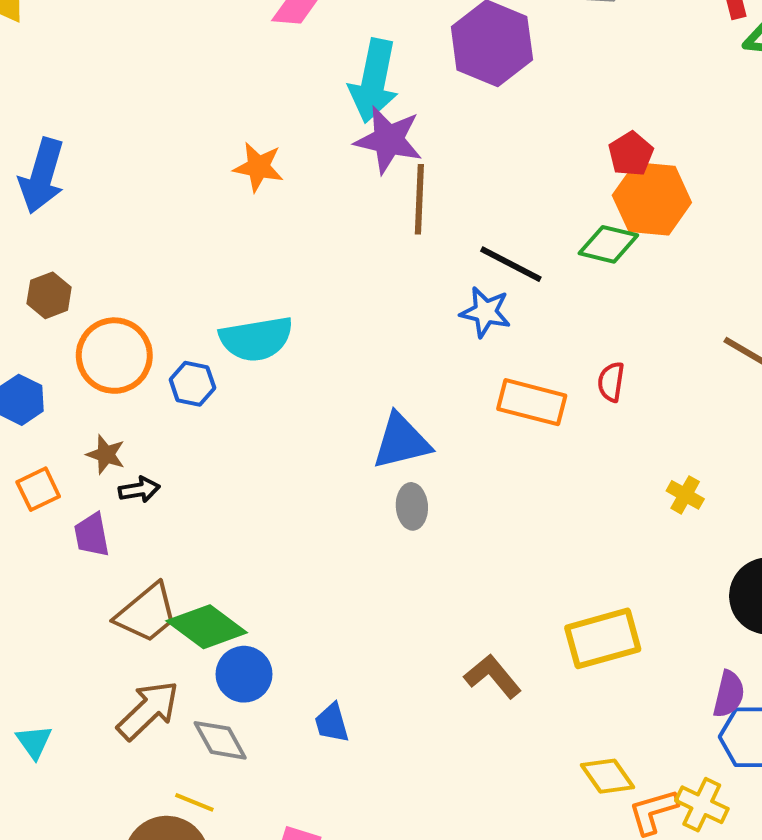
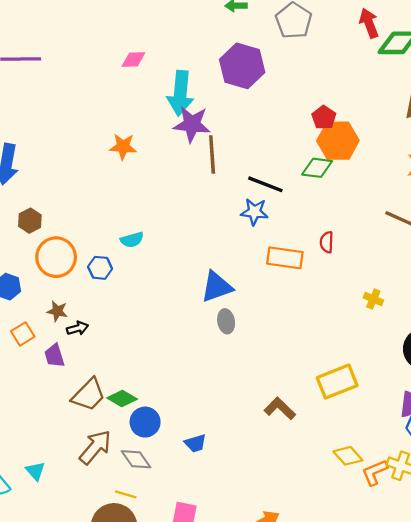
brown hexagon: (49, 295) -> (30, 221), moved
cyan semicircle: (256, 339) -> (132, 240), size x0.6
green diamond: (207, 627) -> (122, 399), size x0.7
blue trapezoid: (332, 723) -> (195, 443), turned -85

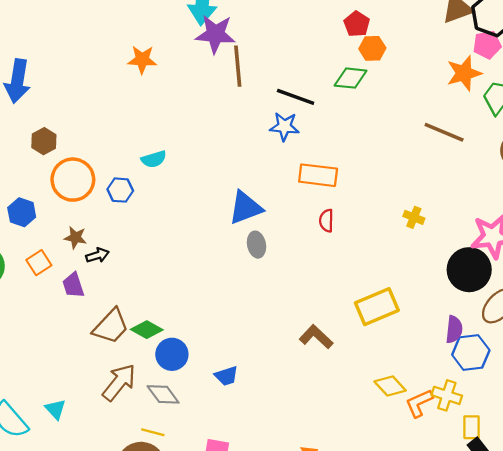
orange hexagon: (338, 141) -> (372, 48), size x0.6
red semicircle: (327, 242) -> (326, 221), moved

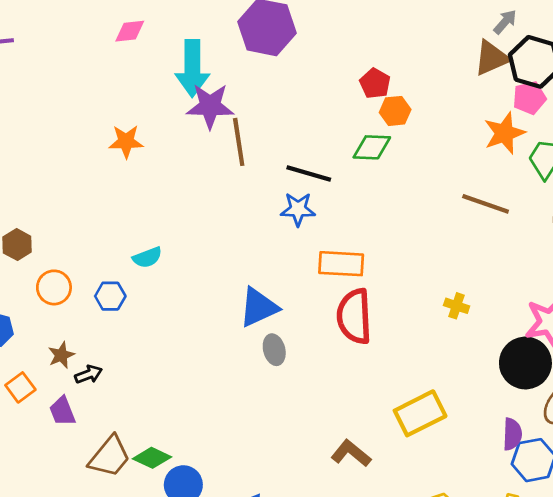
orange circle: (73, 180) -> (54, 287), size x0.7
red semicircle: (326, 221) -> (354, 316), size x2.0
brown star: (75, 237) -> (61, 355), turned -30

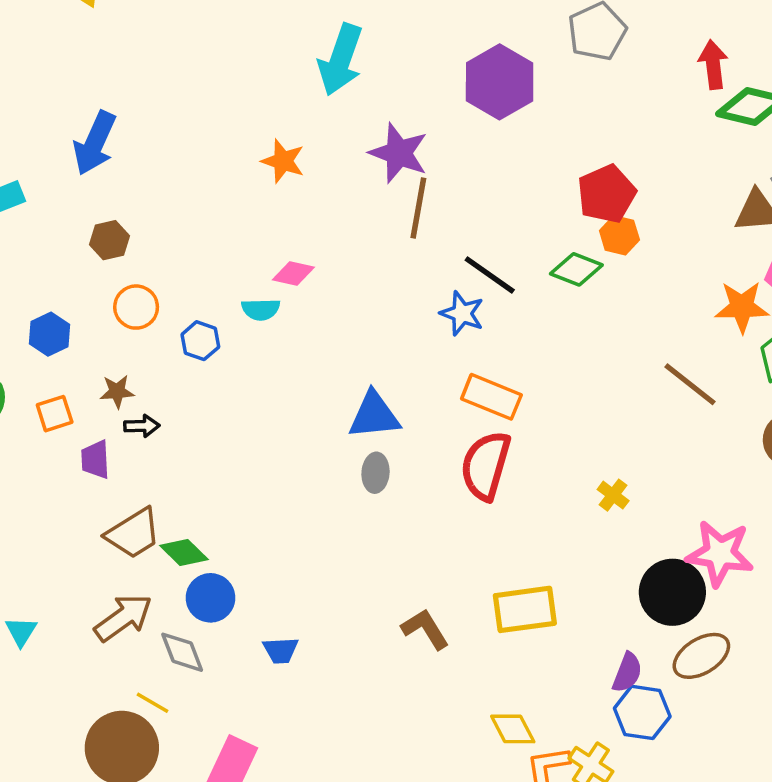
pink diamond: (130, 31) -> (293, 274), moved
cyan arrow: (192, 68) -> (341, 60), moved
red pentagon: (375, 83) -> (606, 194), size x1.5

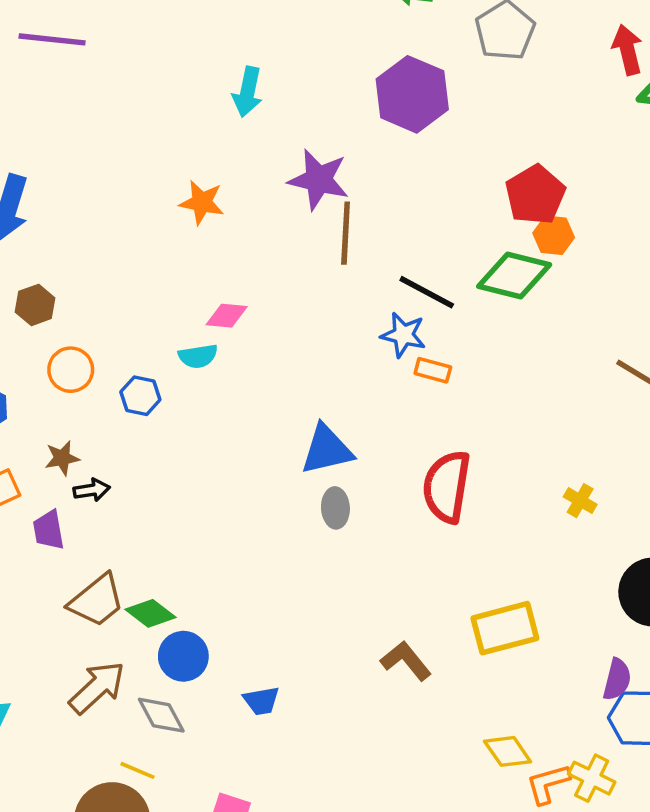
cyan arrow: (341, 60) -> (247, 92), size x0.7
green diamond: (576, 269) -> (514, 275), size x1.4
orange rectangle: (491, 397) -> (433, 370), moved, size x0.6

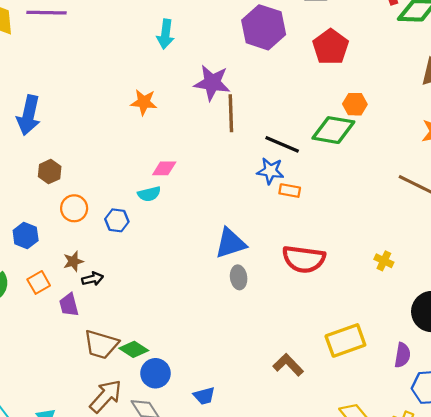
red pentagon: (535, 195) -> (331, 47), moved
red semicircle: (447, 487) -> (304, 259), turned -87
brown trapezoid: (97, 601) -> (101, 344), turned 60
purple semicircle: (617, 679) -> (402, 355), moved

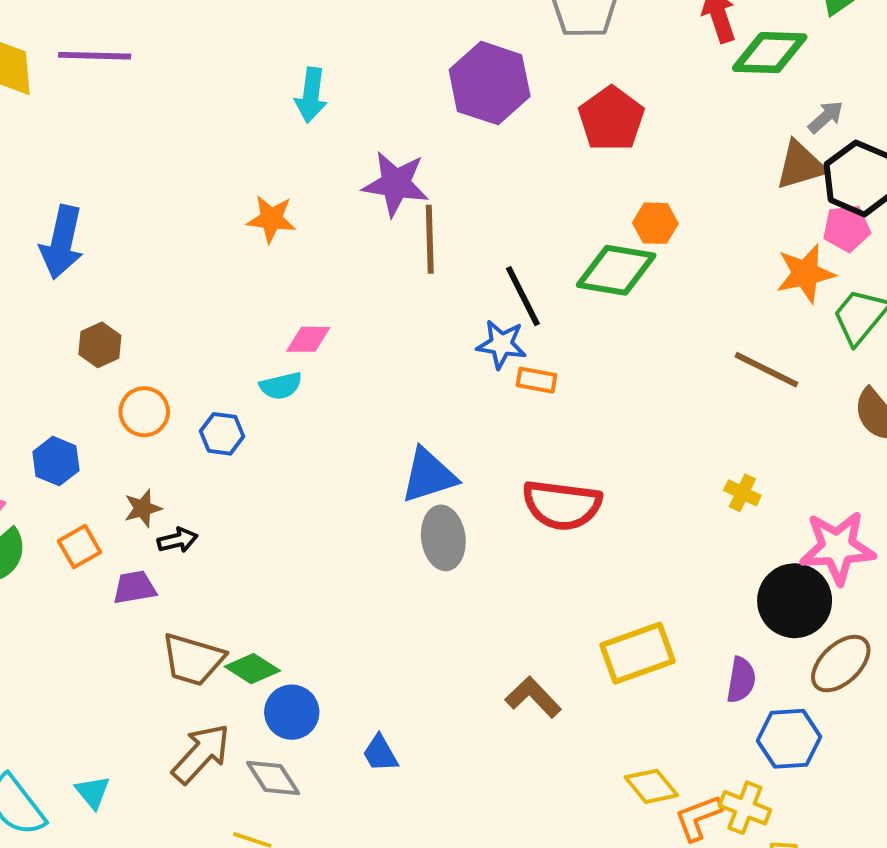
black line: (282, 144) -> (523, 296), turned 40
yellow cross: (384, 261) -> (742, 493), moved
gray ellipse: (239, 277) -> (443, 538), size x1.4
purple trapezoid: (69, 305) -> (135, 587), turned 95
blue trapezoid: (204, 396) -> (380, 753), turned 75

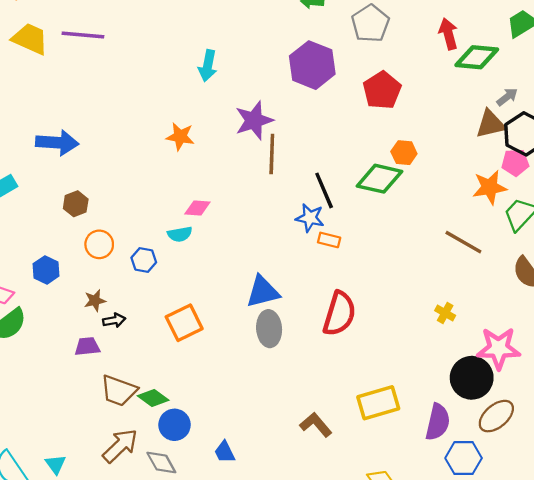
purple star: (396, 184) -> (254, 120), turned -30
blue arrow: (62, 242) -> (57, 143), turned -102
red semicircle: (562, 505) -> (339, 314), turned -84
orange square: (79, 547) -> (184, 323), moved, size x1.5
purple semicircle: (741, 680) -> (438, 422), size x1.4

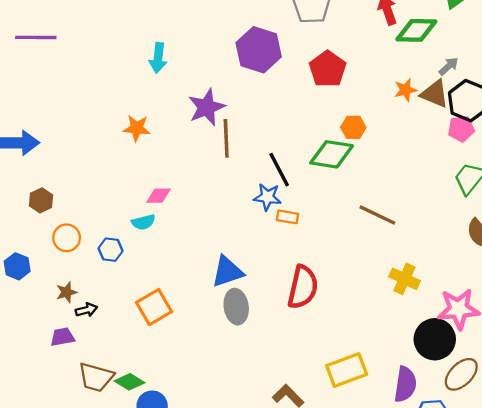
brown triangle: (491, 124) -> (435, 94), turned 40
orange star: (490, 187) -> (405, 90), moved, size x0.7
brown line: (463, 242) -> (377, 215), moved
yellow cross: (445, 313) -> (405, 279), size x1.5

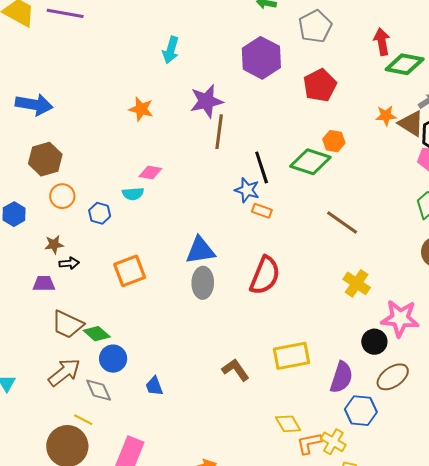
brown hexagon: (41, 200) -> (45, 159), size x1.5
black circle: (435, 339) -> (374, 342), size x0.7

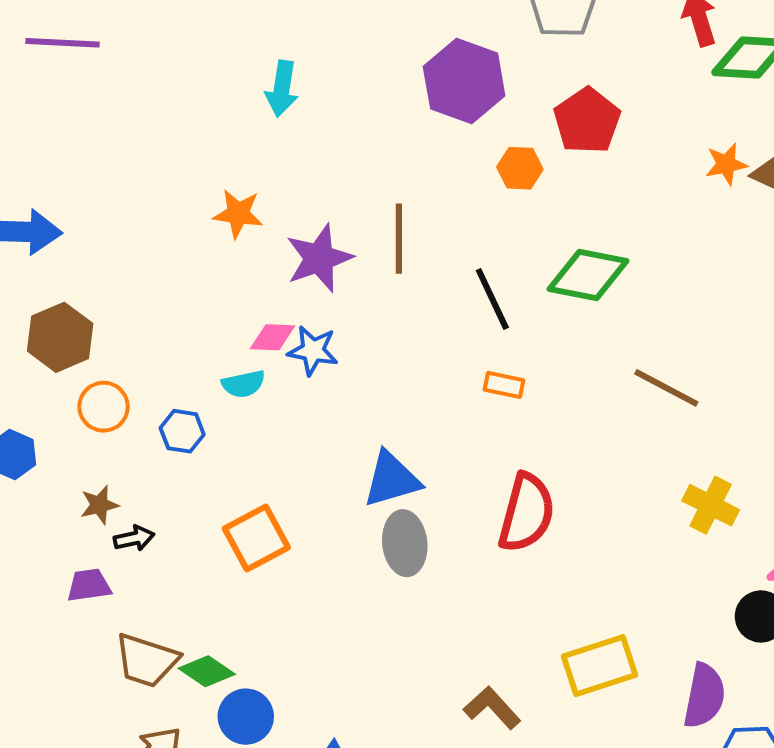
purple star: (206, 101) -> (319, 258), moved
orange hexagon: (334, 141) -> (520, 168), moved
blue star: (247, 190) -> (313, 351), moved

